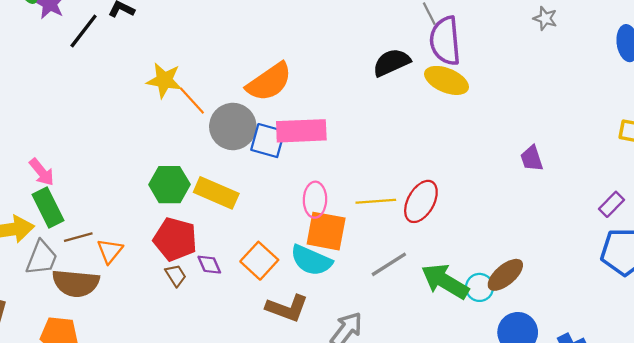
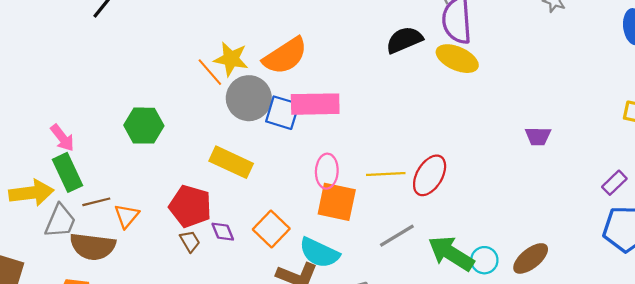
yellow star: (164, 80) -> (231, 59), moved
purple trapezoid: (532, 158) -> (538, 136), turned -72
green hexagon: (169, 185) -> (144, 126), moved
cyan semicircle: (311, 260) -> (319, 253), moved
brown ellipse: (505, 275) -> (531, 258), moved

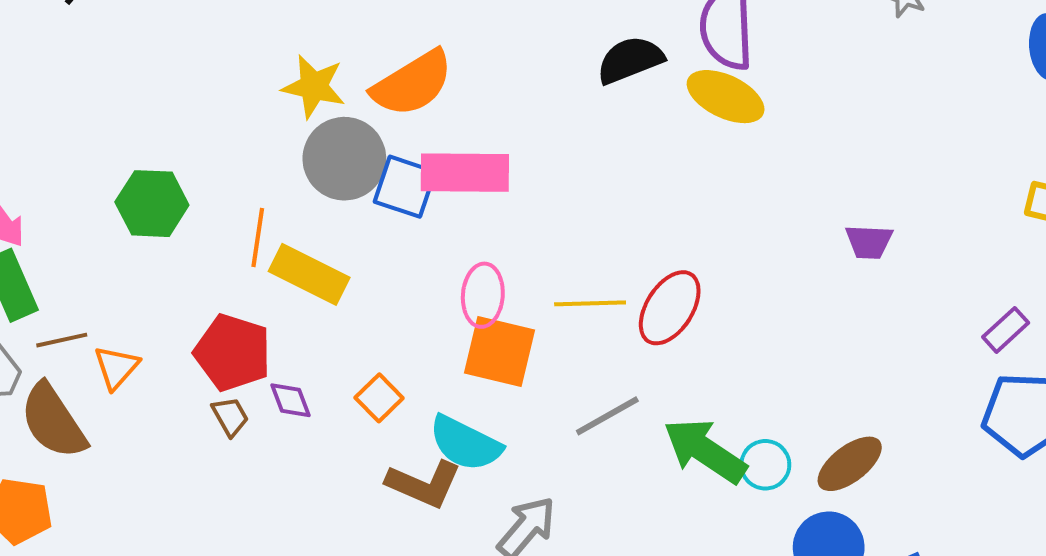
orange line: (210, 72) -> (258, 238), moved, turned 48
orange square: (271, 229) -> (379, 398), size x0.7
brown semicircle: (93, 246) -> (53, 421), turned 48

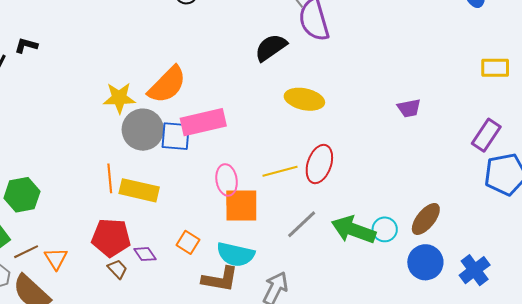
yellow ellipse: (726, 97) -> (304, 99), moved
green hexagon: (152, 204) -> (22, 195), moved
purple rectangle: (1006, 330) -> (486, 135), size x1.4

